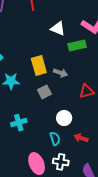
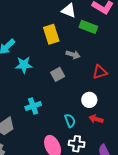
green rectangle: (77, 46) -> (88, 27), turned 36
yellow rectangle: (39, 66) -> (51, 34), moved
white circle: (64, 118) -> (89, 100), moved

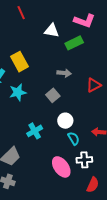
green rectangle: (88, 27) -> (74, 43), turned -36
yellow rectangle: (51, 34) -> (19, 62), moved
white circle: (89, 100) -> (65, 121), moved

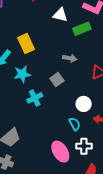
white circle: (65, 121) -> (84, 104), moved
cyan cross: (35, 131) -> (35, 98), moved

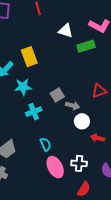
gray arrow: (70, 58) -> (73, 106), moved
cyan semicircle: (75, 124) -> (46, 144), moved

